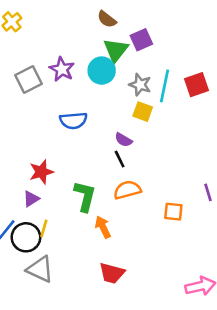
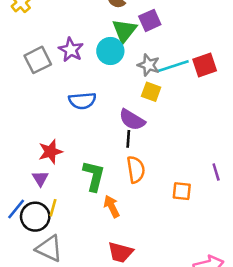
cyan line: (164, 86) -> (173, 66), turned 60
purple semicircle: (123, 140) -> (132, 120), size x1.5
black line: (120, 159) -> (128, 139), turned 30
orange semicircle: (127, 190) -> (136, 169), turned 96
purple triangle: (31, 199) -> (40, 178), turned -30

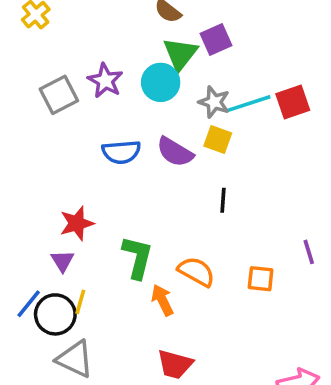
purple semicircle: (132, 120) -> (175, 152), moved
black line: (128, 139) -> (223, 200), moved
orange semicircle: (136, 169) -> (196, 272), moved, turned -52

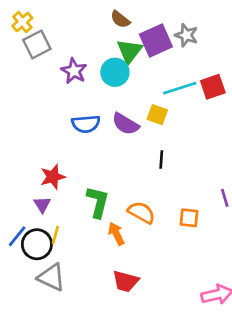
purple square: (216, 40) -> (156, 41), size x1.4
gray square: (59, 95) -> (37, 44), moved
gray star: (214, 102) -> (186, 35), moved

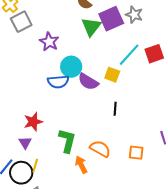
cyan circle: (115, 72) -> (71, 67), moved
cyan line: (180, 88) -> (129, 55), turned -30

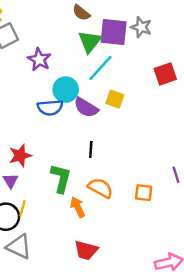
purple square: (111, 19) -> (114, 32), turned 30
cyan line: (129, 55) -> (100, 68), moved
black line: (115, 109) -> (91, 150), moved

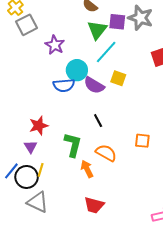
gray star: (141, 27) -> (140, 18), size x1.4
purple square: (114, 32) -> (117, 22), size x0.7
black line: (91, 150) -> (98, 121), turned -32
orange square: (144, 193) -> (142, 141), moved

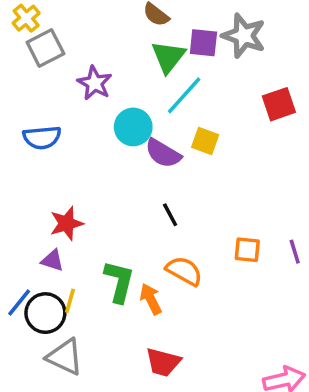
blue semicircle: (64, 85) -> (42, 137), moved
green L-shape: (73, 145) -> (119, 281), moved
purple triangle: (31, 147) -> (52, 260), turned -40

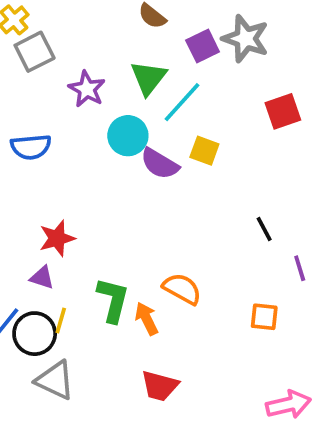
purple square: (203, 43) -> (203, 46), turned -32
green triangle: (168, 57) -> (148, 78), moved
black line: (170, 215) -> (264, 229), moved
orange square: (247, 250) -> (264, 317), moved

